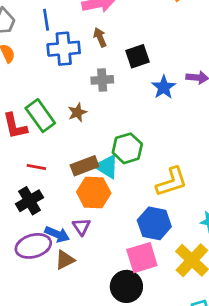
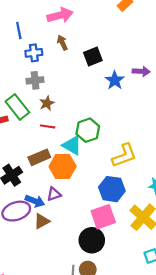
blue cross: (64, 49) -> (34, 53), size x0.7
gray cross: (102, 80) -> (35, 80), moved
brown rectangle: (85, 166) -> (39, 157), moved
red line: (36, 167) -> (48, 126), moved
purple triangle: (81, 227) -> (54, 194), turned 48

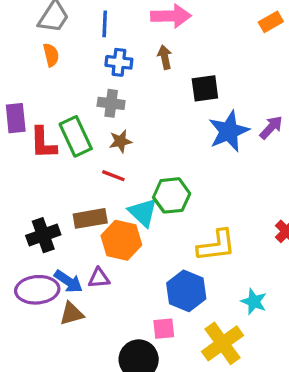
purple arrow: (141, 71) -> (271, 127), turned -63
blue star: (115, 80) -> (229, 131), size x1.4
pink square: (103, 217) -> (164, 329), size x0.6

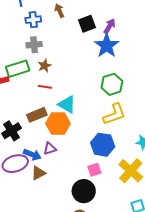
purple arrow: (271, 127) -> (109, 26), moved
green rectangle: (76, 136) -> (18, 69), turned -70
green hexagon: (172, 195) -> (112, 84), moved

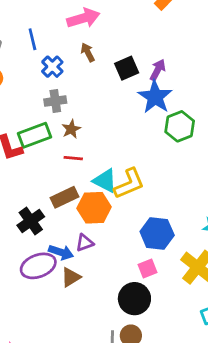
blue cross: (33, 20) -> (52, 67), turned -35
green hexagon: (112, 84) -> (180, 126), moved
yellow L-shape: (114, 114) -> (129, 184), moved

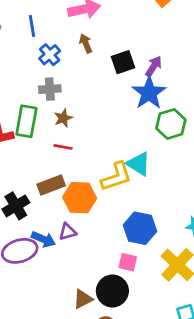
green rectangle: (35, 135) -> (26, 121), turned -64
cyan triangle: (105, 181) -> (139, 164), moved
pink square: (148, 269) -> (128, 262), turned 30
brown triangle: (71, 277) -> (83, 299), moved

